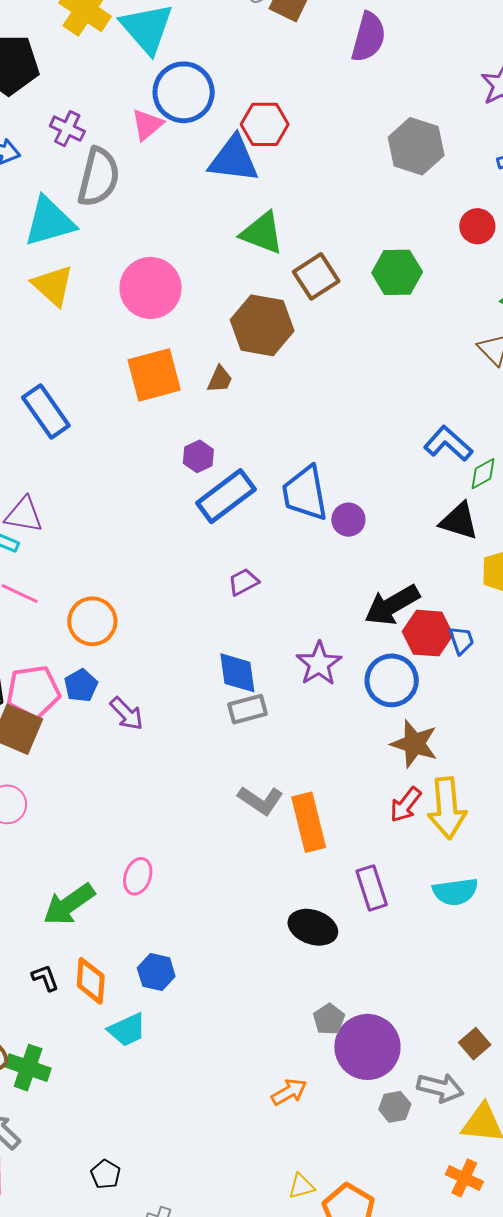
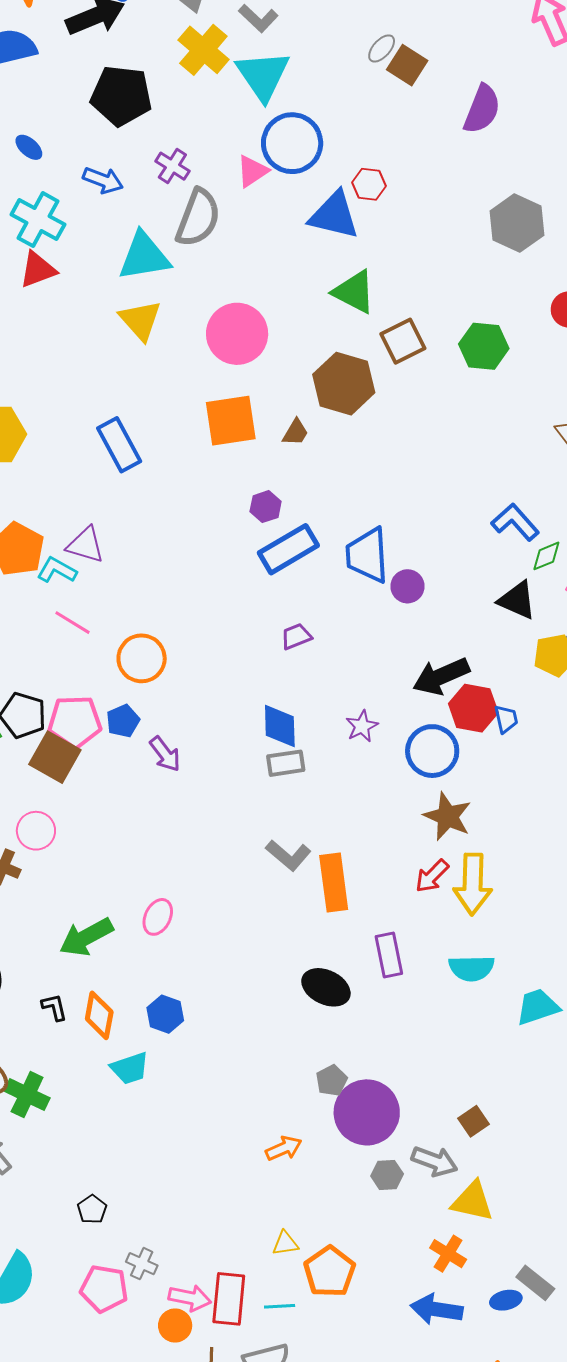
red hexagon: (265, 124) -> (369, 184), size x0.7
purple star: (319, 664) -> (362, 726), size x0.7

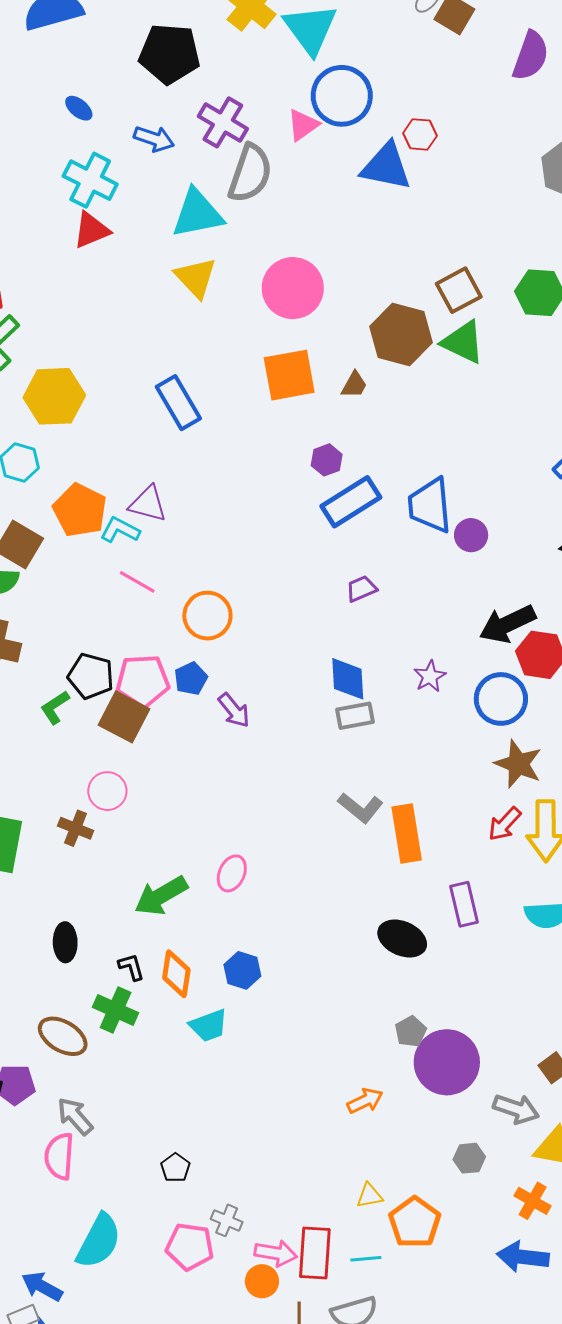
purple cross: (172, 166) -> (223, 122), size x1.4
green triangle: (354, 292) -> (463, 342), moved
green cross: (27, 1095) -> (116, 1010), moved
gray hexagon: (387, 1175) -> (469, 1158), moved

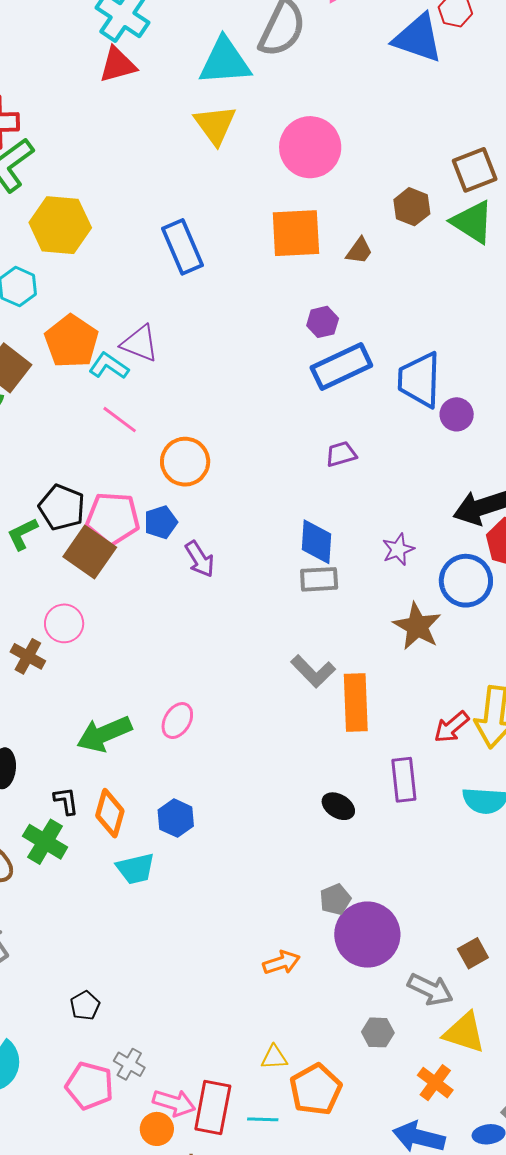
brown hexagon: (401, 335) -> (412, 207), size x0.6
brown star: (518, 764) -> (417, 626), moved
red arrow: (505, 824) -> (452, 727), moved
black ellipse: (402, 939) -> (338, 806), size x0.7

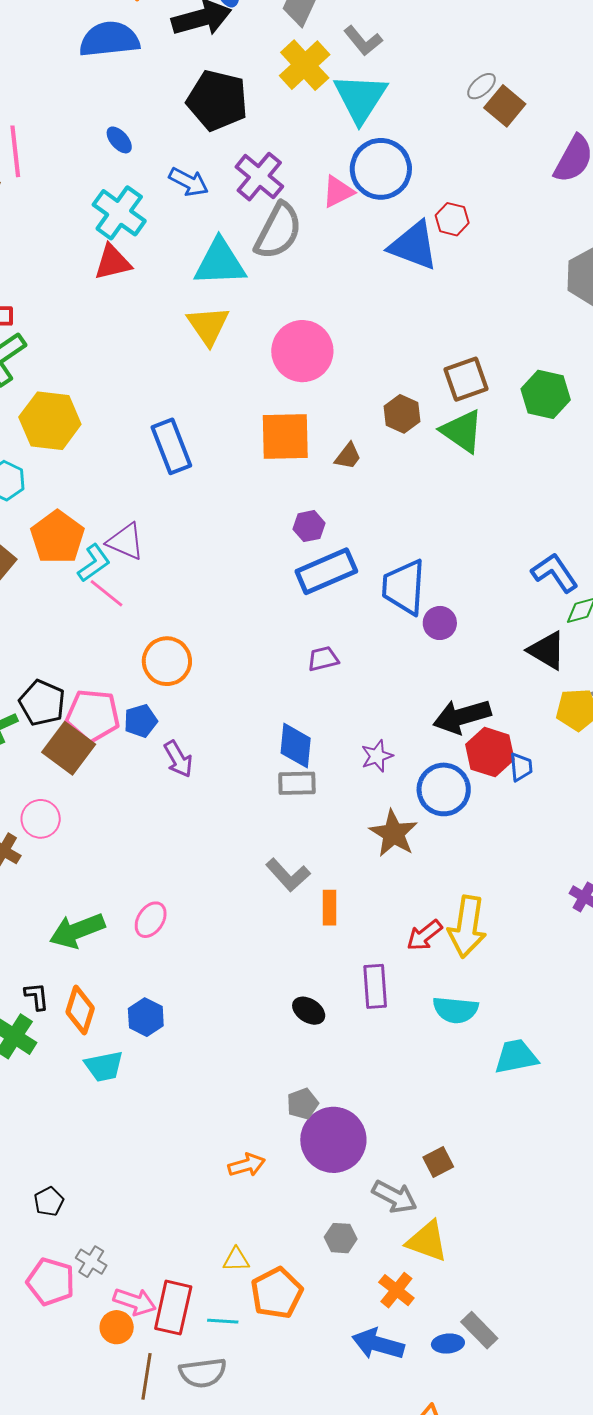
cyan L-shape: (109, 366) -> (94, 563), turned 108
pink line: (120, 420) -> (106, 593), moved
orange rectangle: (356, 703) -> (330, 908), size x0.6

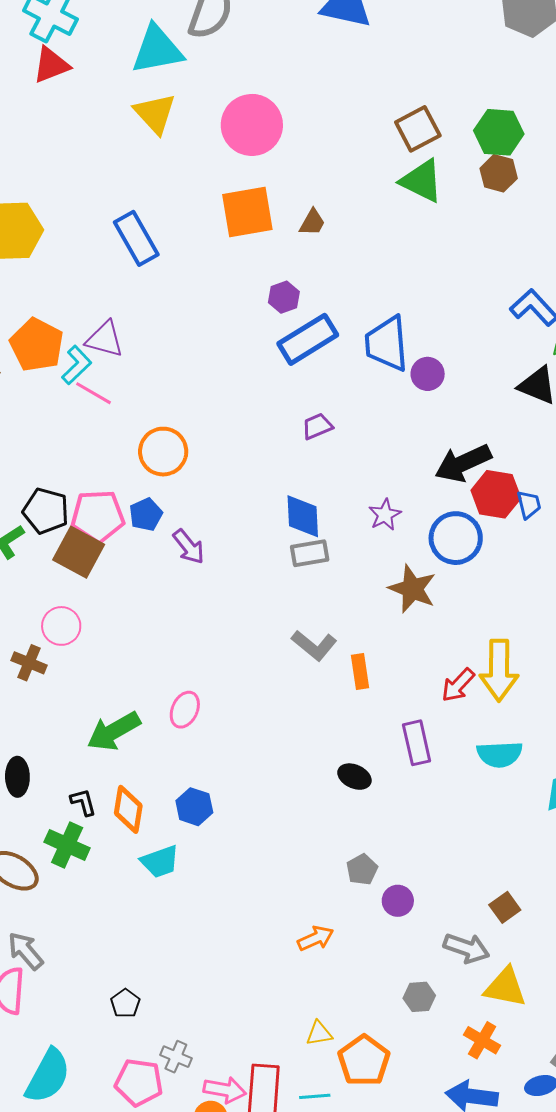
brown hexagon: (402, 414) -> (499, 173), moved
purple circle: (333, 1140) -> (398, 901), size x0.5

